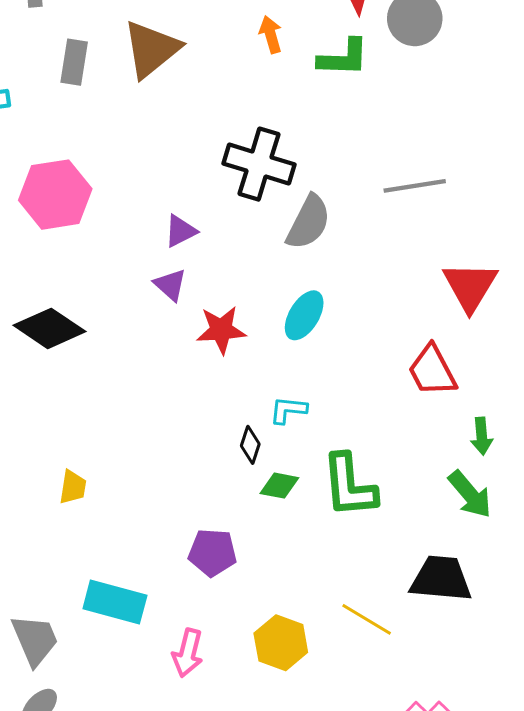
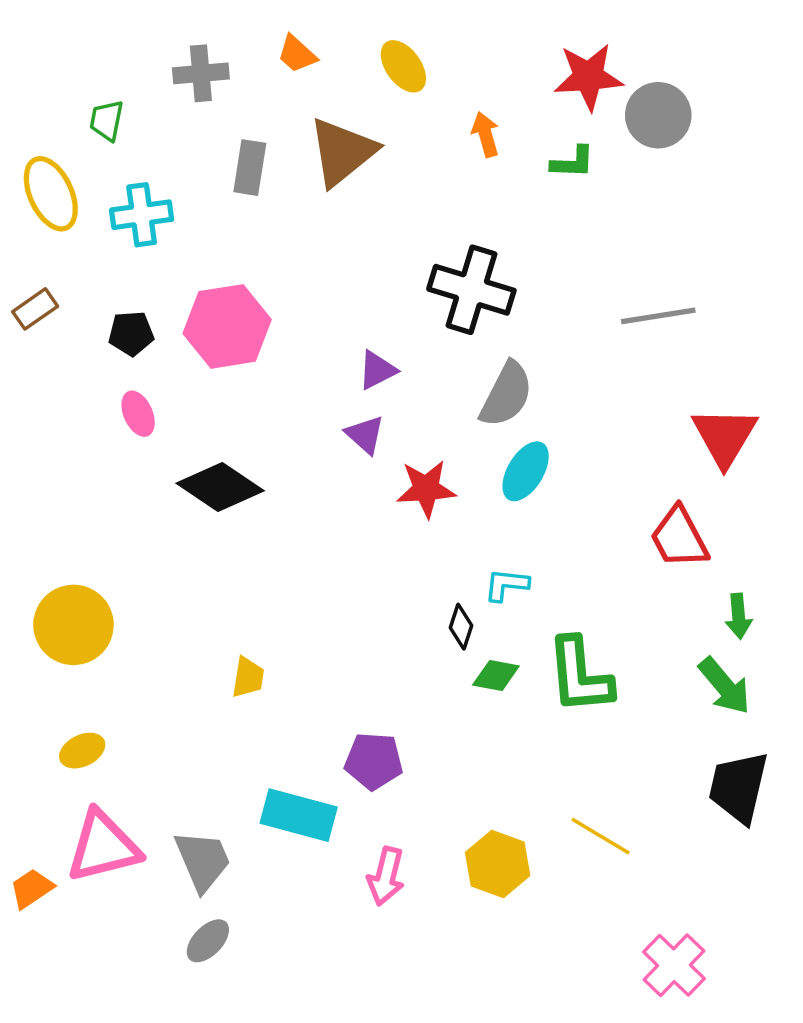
green L-shape: (343, 58) -> (573, 162), size x0.7
gray semicircle: (308, 222) -> (506, 394), moved
purple pentagon: (212, 553) -> (374, 761), moved
black trapezoid: (441, 579) -> (739, 787), moved, turned -82

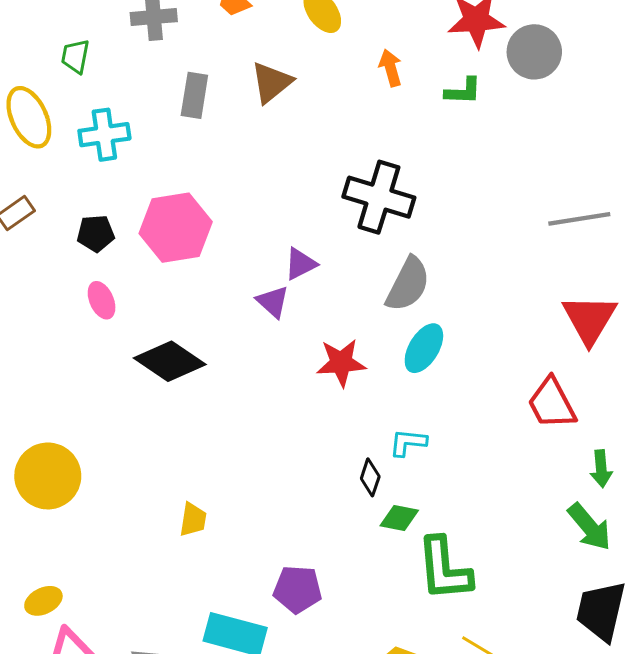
brown triangle: (342, 152) -> (271, 82), size x0.7
gray line: (658, 316) -> (579, 219), moved
purple triangle: (365, 435) -> (273, 302), moved
green L-shape: (580, 676) -> (444, 569), moved
yellow ellipse: (82, 751) -> (43, 601), moved

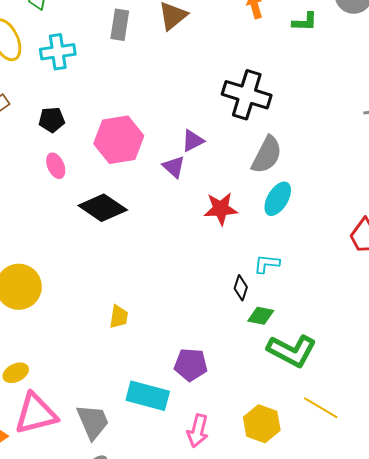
pink hexagon: (176, 228) -> (119, 140), moved
green L-shape: (444, 569) -> (292, 351), turned -57

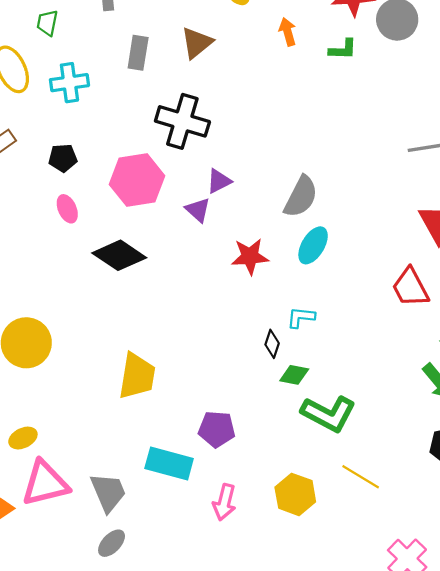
black cross: (247, 95) -> (182, 121), moved
yellow trapezoid: (119, 317) -> (137, 376), size x1.8

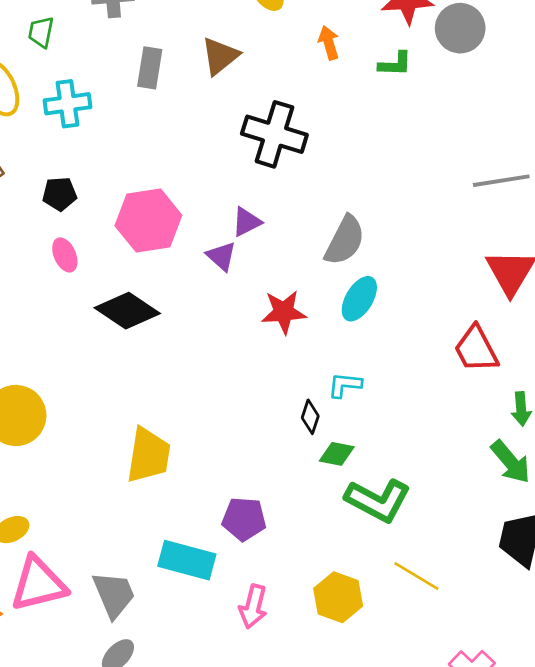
black cross: (182, 121) -> (274, 134), moved

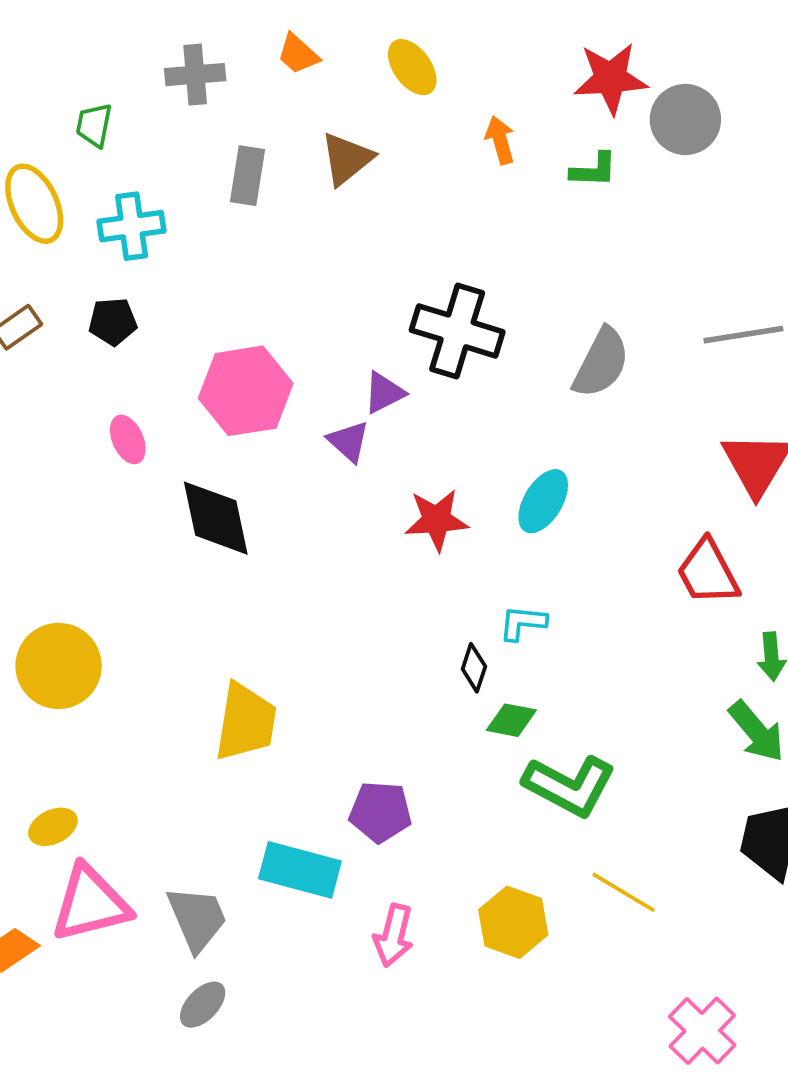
black cross: (274, 134) -> (457, 331), moved
black pentagon: (60, 194) -> (113, 322), moved
gray semicircle: (345, 240) -> (601, 363), moved
black diamond: (127, 311) -> (216, 518), turned 44

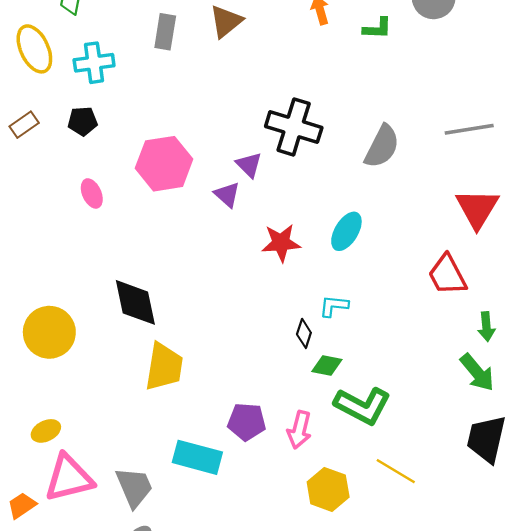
purple triangle: (384, 393) -> (249, 165), turned -48
black diamond: (216, 518) -> (135, 302), moved
pink arrow: (393, 935) -> (299, 430), moved

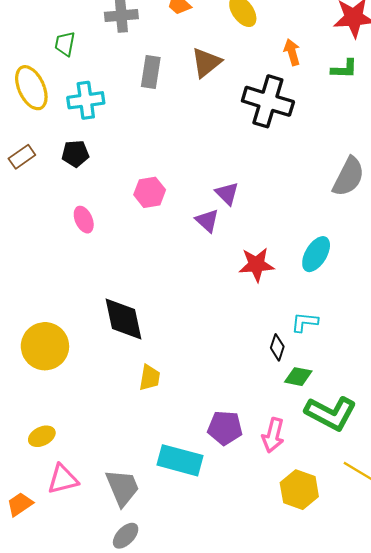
black cross: (294, 127) -> (268, 101), moved
pink hexagon: (164, 164) -> (150, 192), size x0.6
yellow trapezoid: (164, 367) -> (150, 378), size x0.6
pink triangle: (69, 478) -> (63, 479), size x0.7

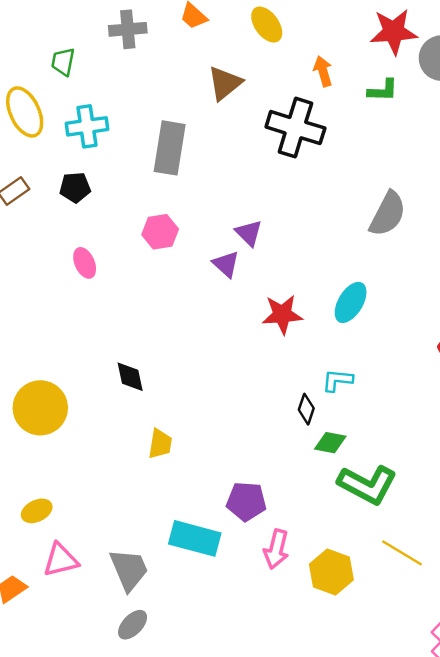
gray rectangle: (151, 72) -> (170, 148), moved, size x1.4
black diamond: (123, 319) -> (130, 377), size x0.6
pink arrow: (273, 435) -> (276, 549), moved

